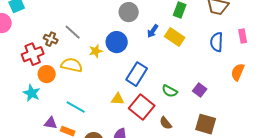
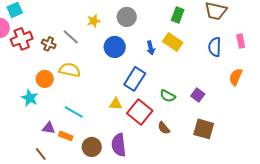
blue arrow: (153, 31) -> (151, 48), moved, turned -48
yellow star: (96, 51) -> (94, 21), moved
red cross: (33, 54) -> (22, 39), moved

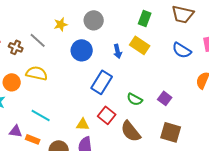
blue semicircle: (215, 47) -> (182, 50), turned -60
yellow triangle: (116, 104) -> (83, 124), moved
red square: (140, 112) -> (107, 115), size x0.7
brown semicircle: (164, 128) -> (131, 131), size x1.6

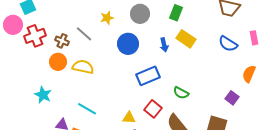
green rectangle: (145, 18) -> (176, 13), moved
orange circle: (12, 82) -> (58, 62), moved
blue rectangle: (102, 82) -> (148, 76), turned 35
purple square: (165, 98) -> (232, 98), moved

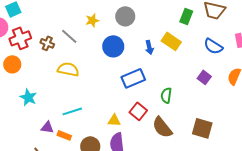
green rectangle: (176, 13) -> (186, 16), moved
orange circle: (58, 62) -> (12, 64), moved
green semicircle: (181, 93) -> (166, 95), turned 70
purple square: (232, 98) -> (204, 77), moved
cyan line: (87, 109) -> (72, 111), turned -48

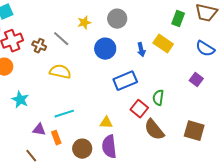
red square: (138, 111) -> (139, 109), moved
orange rectangle: (64, 135) -> (56, 138), turned 48

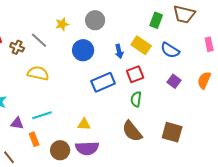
blue semicircle: (205, 49) -> (170, 50), moved
red square: (139, 109) -> (135, 74), moved, turned 30
purple triangle: (39, 130) -> (17, 123), moved
purple semicircle: (109, 147) -> (87, 148), turned -85

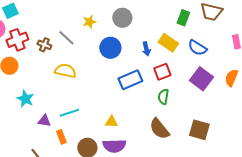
purple square: (174, 81) -> (201, 79), size x1.6

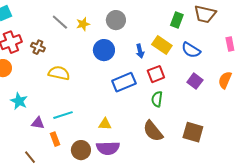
gray line: (66, 38) -> (60, 22), moved
purple square: (201, 79) -> (195, 81), size x0.7

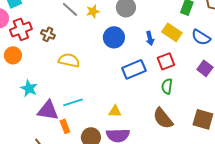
purple triangle: (38, 123) -> (48, 110), size x1.6

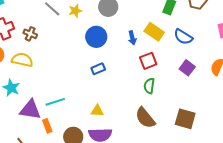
yellow semicircle: (69, 60) -> (22, 60), moved
blue rectangle: (134, 69) -> (98, 69), moved, size x0.6

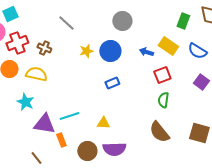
yellow star: (75, 11) -> (86, 51), moved
blue arrow: (132, 38) -> (146, 52), turned 120
yellow triangle: (97, 111) -> (103, 123), moved

